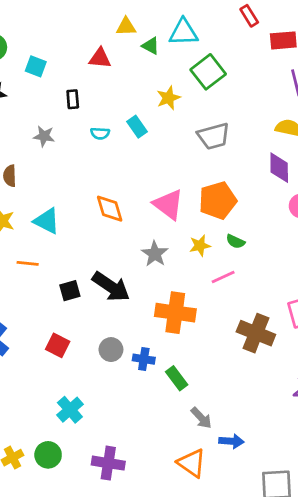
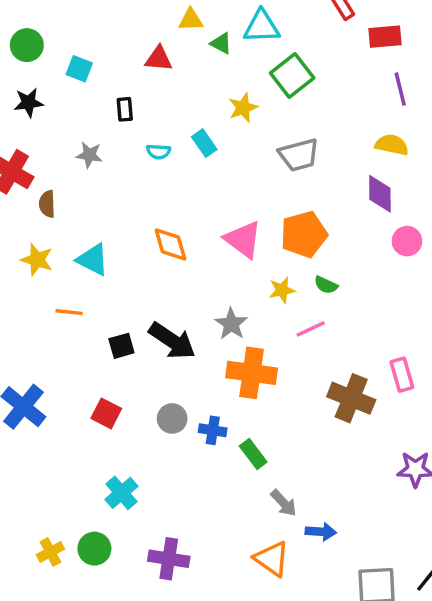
gray star: (155, 254) -> (231, 324), moved

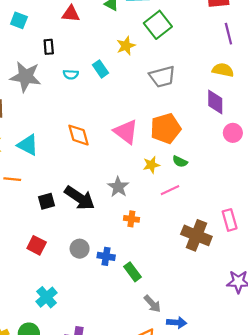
gray star: (89, 155) -> (26, 77), size x1.8
orange cross: (252, 373) -> (131, 219), size x0.5

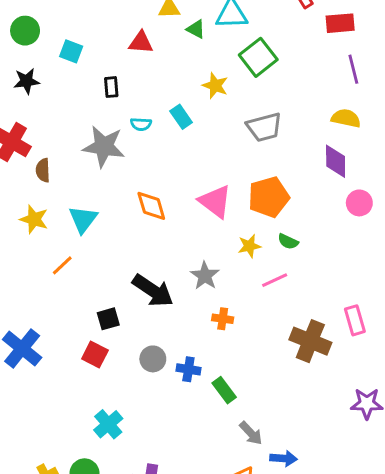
yellow star: (126, 46) -> (215, 86), turned -30
gray star: (26, 77) -> (104, 146), moved
cyan triangle: (28, 145) -> (83, 219), turned 40
orange line: (12, 179) -> (62, 265), turned -49
black square: (47, 201) -> (108, 319), moved

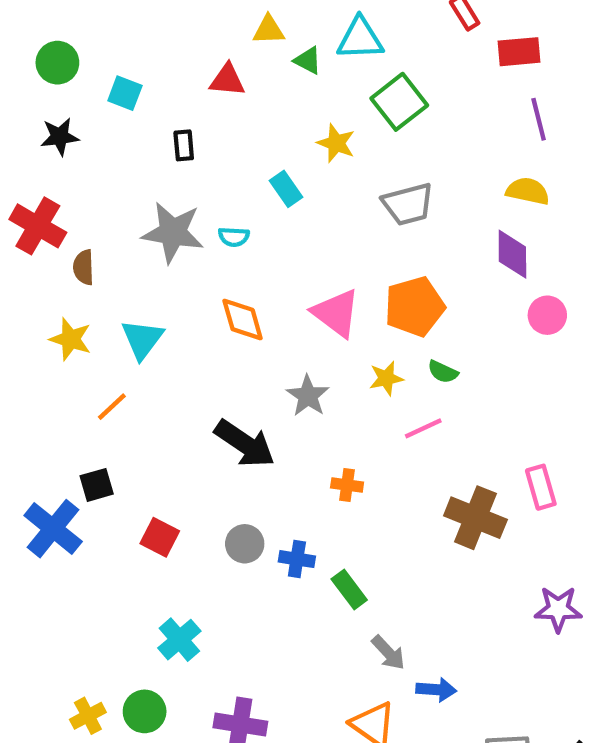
cyan semicircle: (141, 124) -> (234, 237), moved
gray star: (205, 276) -> (308, 396), moved
black square: (108, 319) -> (97, 485), moved

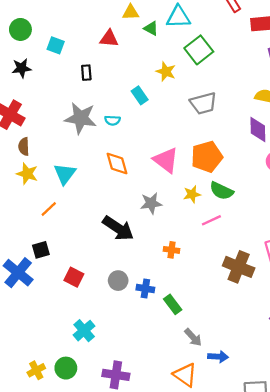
brown semicircle: (84, 267) -> (24, 146), moved
green semicircle: (443, 372) -> (222, 191), size x1.5
gray star: (308, 396) -> (151, 203), turned 30

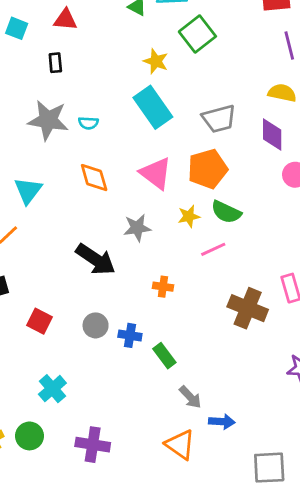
red triangle: (109, 39) -> (65, 20), moved
cyan rectangle: (140, 95) -> (153, 107), moved, size x1.8
gray trapezoid: (203, 103) -> (219, 119), moved

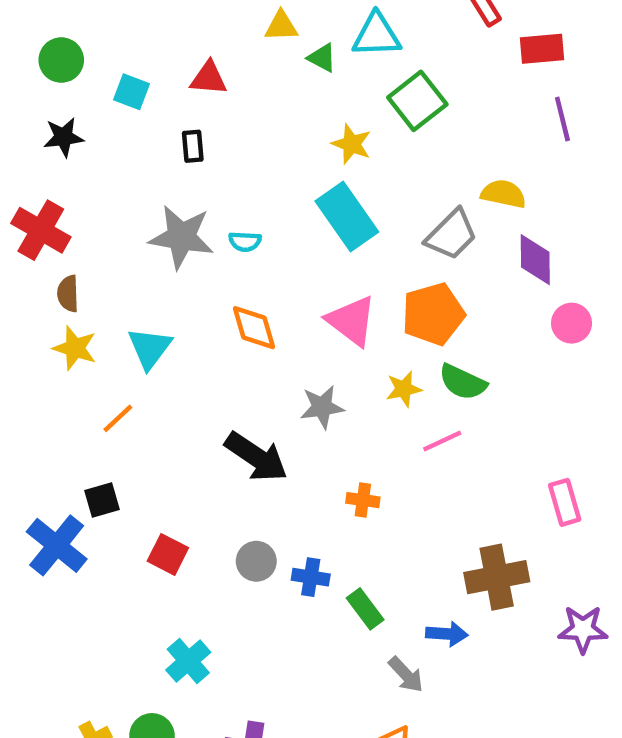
yellow semicircle: (282, 93) -> (503, 194), moved
gray trapezoid: (219, 119) -> (451, 235), turned -30
brown cross: (248, 308) -> (497, 577), moved, turned -33
blue arrow: (222, 422) -> (447, 634), moved

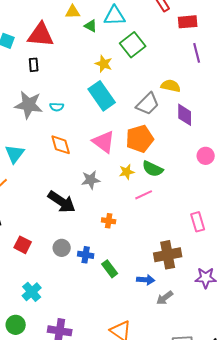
red triangle: (209, 78) -> (41, 35), size x1.6
pink circle: (572, 323) -> (206, 156), moved
gray arrow: (406, 675) -> (165, 298), moved, turned 96

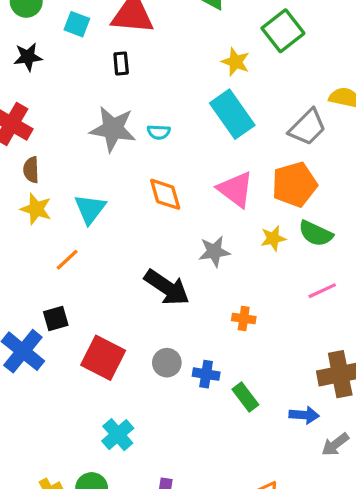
pink line: (144, 195) -> (322, 291), moved
red square: (23, 245) -> (103, 358), size x1.5

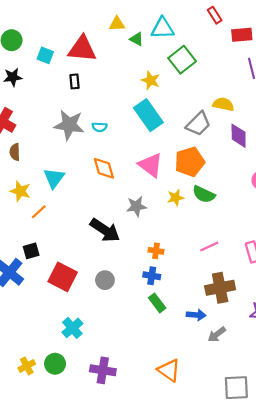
yellow star: (36, 209) -> (20, 191), moved
pink line: (322, 291) -> (209, 246), moved
blue cross: (206, 374) -> (152, 276), moved

